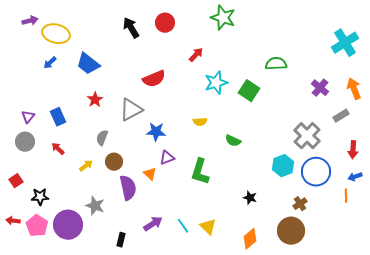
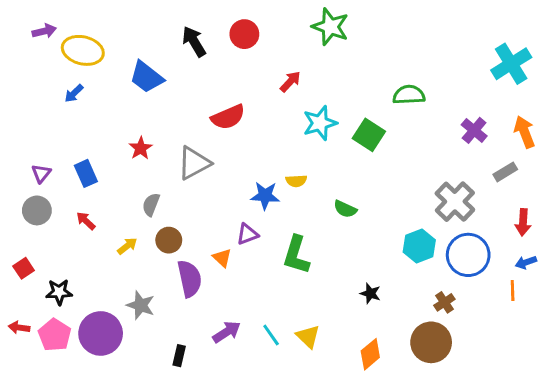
blue trapezoid: (88, 64) -> (147, 77), moved
blue star: (156, 132) -> (265, 196), moved

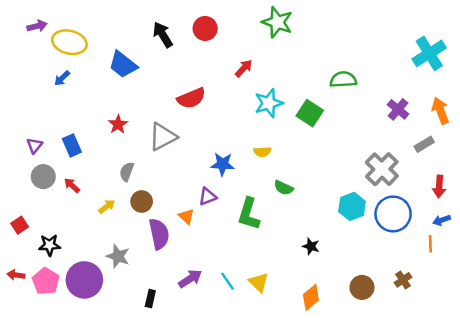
yellow semicircle: (296, 181) -> (262, 152), moved
green semicircle: (345, 209) -> (284, 188), moved
gray circle: (37, 210) -> (43, 177), moved
brown cross: (444, 302) -> (403, 280), moved
brown circle: (431, 342) -> (362, 287), size x0.7

